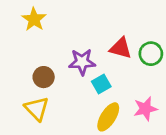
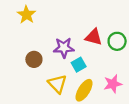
yellow triangle: (37, 109) -> (57, 84), moved

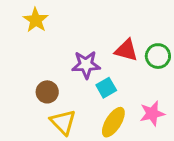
brown circle: (34, 59) -> (47, 92), moved
yellow triangle: (57, 84) -> (63, 122), moved

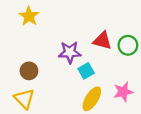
brown circle: (47, 92) -> (29, 71), moved
yellow triangle: (63, 122) -> (24, 99), moved

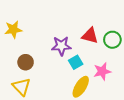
yellow star: (29, 16) -> (13, 29), moved, turned 30
pink star: (123, 92) -> (102, 71), moved

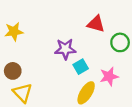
red triangle: (90, 36) -> (96, 24), moved
brown circle: (26, 62) -> (13, 71), moved

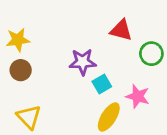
brown circle: (13, 71) -> (21, 70), moved
pink star: (109, 76) -> (138, 96), turned 30

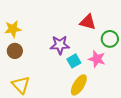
pink star: (138, 96) -> (97, 59), moved

